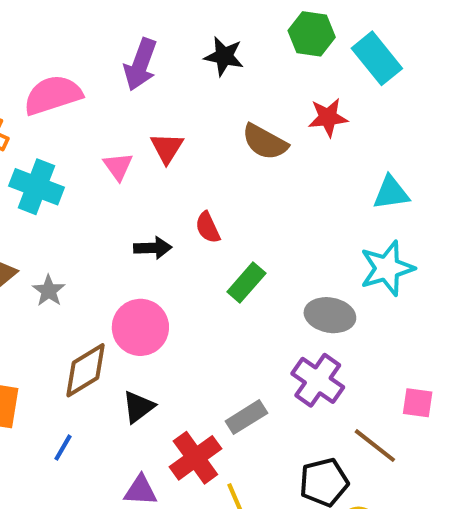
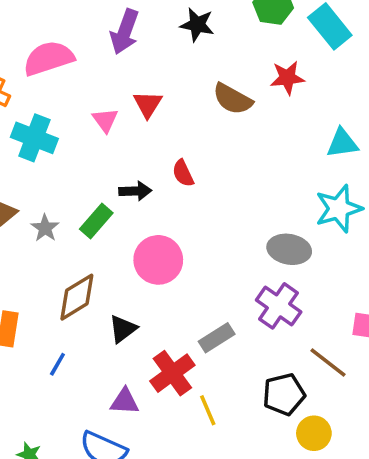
green rectangle: (246, 283) -> (96, 221), moved
pink circle: (140, 327) -> (158, 260), moved

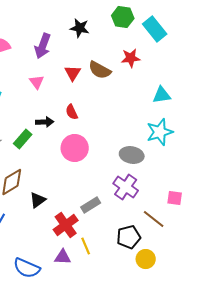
purple arrow: (125, 32) -> (43, 46), moved
red triangle: (148, 104) -> (73, 73), moved
pink triangle: (105, 120) -> (37, 82), moved
pink circle: (158, 260) -> (75, 148), moved
purple triangle: (125, 401) -> (63, 257), moved

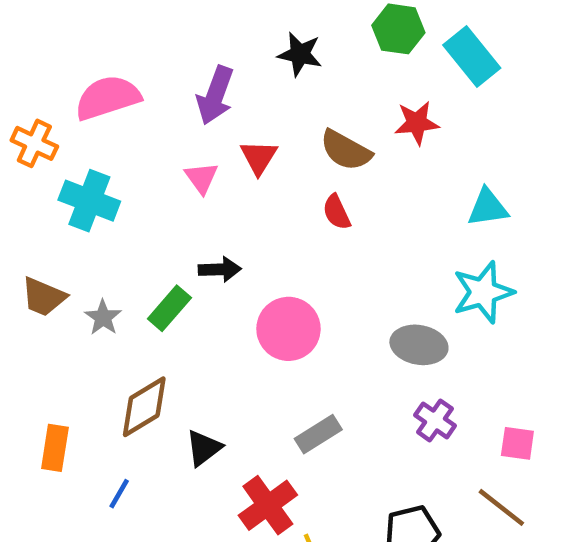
red triangle: (73, 73) -> (259, 157), moved
red semicircle: (72, 112) -> (337, 212), moved
purple cross: (126, 187) -> (435, 420), moved, size x0.7
gray rectangle: (91, 205) -> (318, 434), moved
brown line: (154, 219) -> (501, 507), moved

